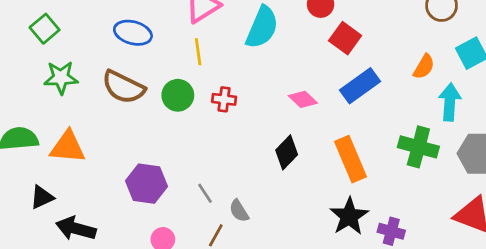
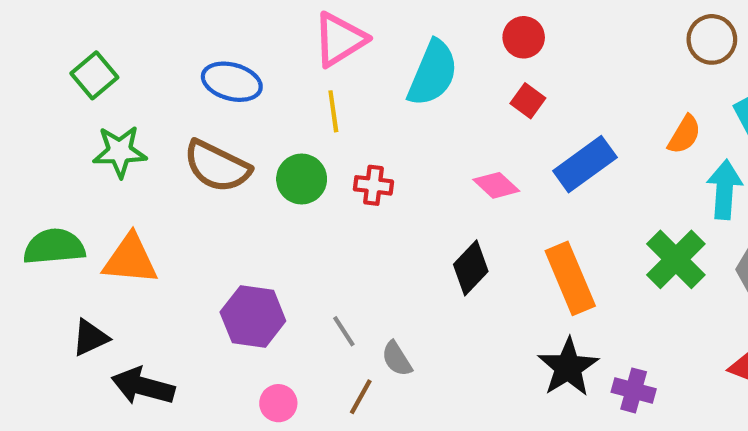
red square: (345, 38) -> (528, 101), moved, size x0.7
green cross: (418, 147) -> (676, 259), turned 30

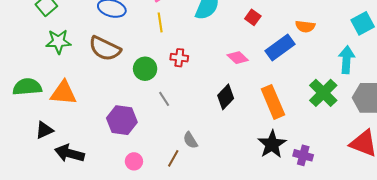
orange semicircle: (684, 135) -> (305, 26), moved, turned 66
green circle: (302, 179) -> (145, 69), moved
gray line: (344, 331) -> (164, 99), moved

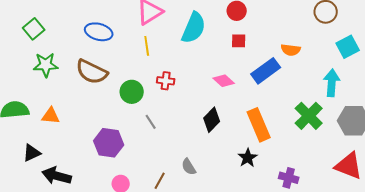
red square: (253, 17) -> (239, 41), turned -35
orange triangle: (63, 93) -> (51, 116), size x0.7
gray semicircle: (190, 140) -> (189, 167), moved
black star: (272, 144) -> (248, 158), moved, size x0.7

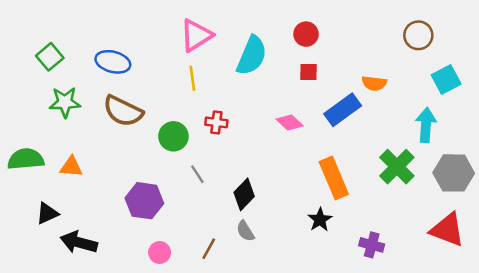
blue ellipse: (99, 32) -> (113, 62), moved
black diamond: (212, 120) -> (244, 194), moved

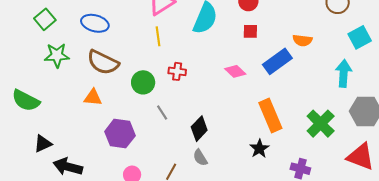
green semicircle: (26, 159) -> (26, 100), turned -148
orange triangle: (71, 167) -> (93, 97), moved
green cross: (397, 167) -> (321, 124), moved

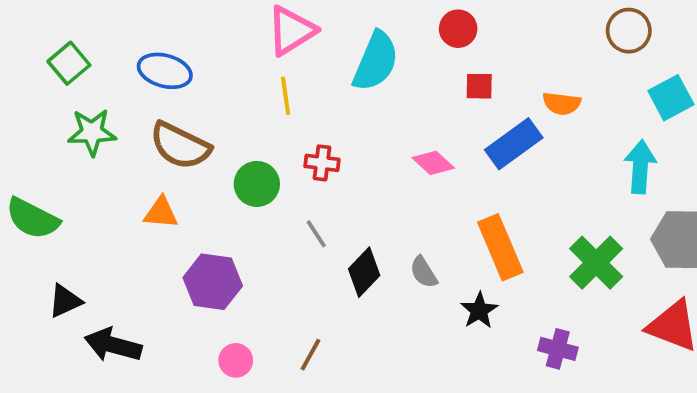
red square: (250, 31) -> (479, 86), moved
gray line: (162, 113) -> (316, 234), moved
gray semicircle: (200, 158) -> (424, 272), moved

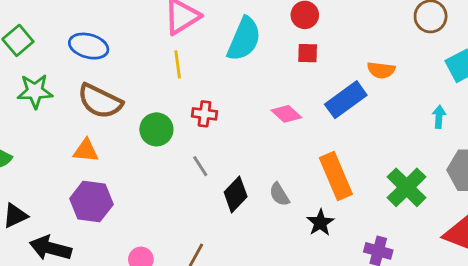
red square: (479, 86) -> (308, 53), moved
cyan arrow: (640, 167) -> (439, 117), size x0.6
purple hexagon: (213, 282) -> (91, 201), moved

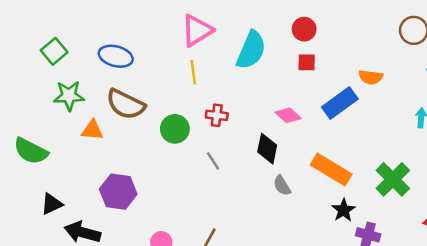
orange triangle: (86, 151) -> (92, 130), moved
orange rectangle: (336, 176) -> (331, 170), turned -36
black diamond: (236, 194) -> (267, 149), moved, turned -32
black star: (320, 223) -> (344, 210), moved

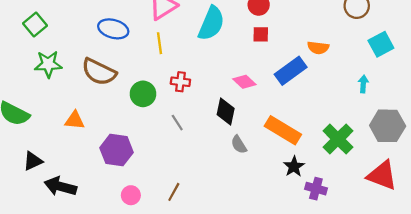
blue ellipse: (116, 56) -> (113, 29), moved
orange triangle: (92, 130) -> (75, 120), moved
purple hexagon: (118, 192) -> (117, 150), moved

